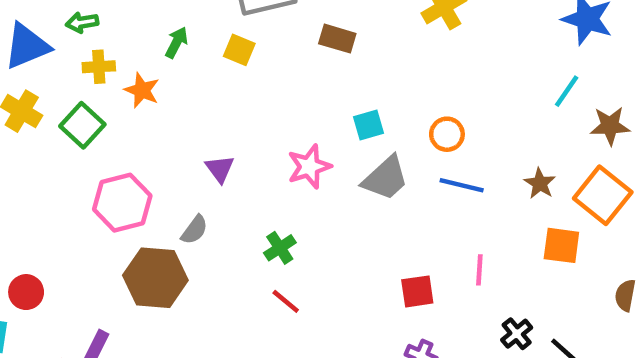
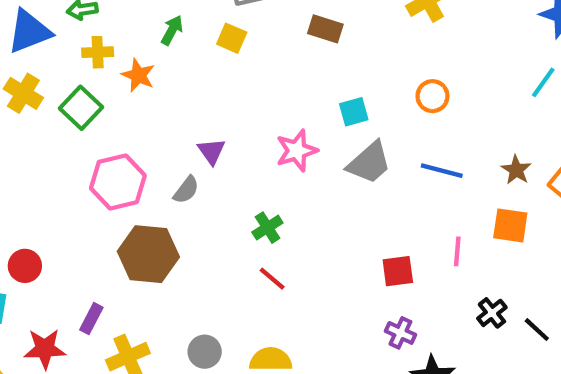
orange circle: (447, 134) -> (432, 96), moved
gray semicircle: (194, 230) -> (186, 190), moved
orange square: (561, 245) -> (510, 225), moved

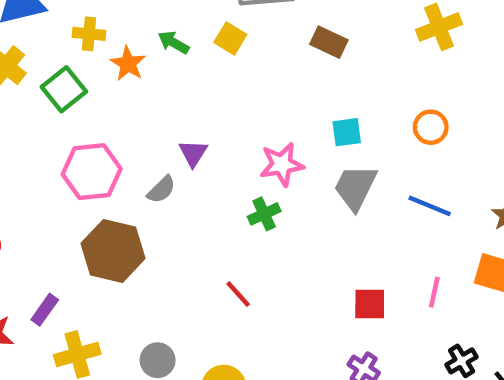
green arrow: (172, 30) -> (173, 42), moved, turned -96
gray trapezoid: (369, 163) -> (355, 187), turned 150
green cross: (267, 228) -> (264, 214), moved

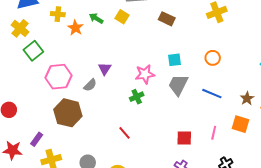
green square: (64, 89) -> (33, 51), moved

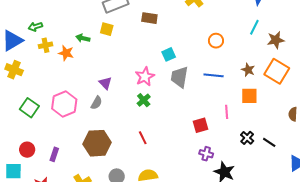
green square: (33, 51) -> (29, 108), moved
orange circle: (213, 58) -> (216, 41), moved
brown hexagon: (68, 113) -> (97, 143), moved
red line: (125, 133) -> (143, 138), turned 32
purple rectangle: (37, 139) -> (54, 154), moved

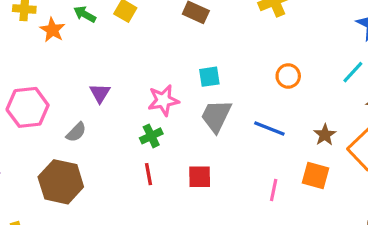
gray semicircle: (96, 103) -> (76, 132), moved
red square: (200, 125) -> (200, 177), moved
red line: (143, 138) -> (148, 174), moved

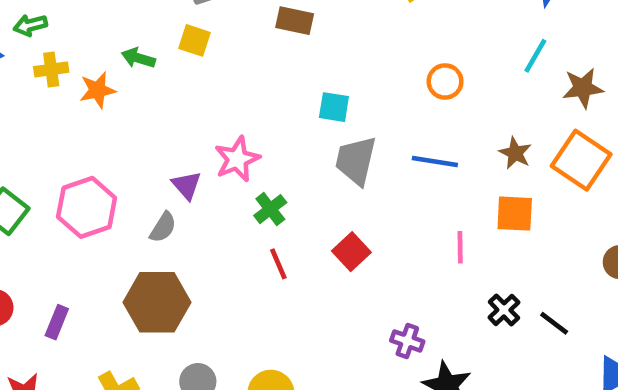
orange star: (52, 30) -> (97, 90), turned -30
cyan square: (209, 77) -> (334, 107), turned 30
purple triangle: (100, 93) -> (186, 185), moved
pink star: (163, 100) -> (237, 159), moved
red square: (200, 177) -> (351, 252), turned -30

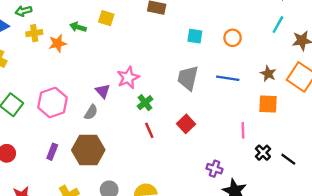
cyan square: (334, 107) -> (195, 36), moved
pink line: (460, 247) -> (243, 130), moved
purple rectangle: (57, 322) -> (52, 152), moved

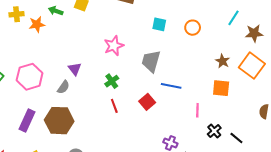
pink star: (128, 78) -> (114, 46), moved
blue line: (228, 78) -> (171, 86), moved
purple rectangle: (52, 152) -> (27, 120), size x1.5

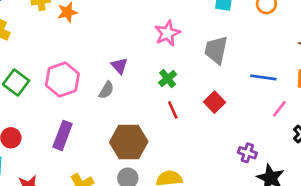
blue line: (171, 86) -> (263, 77), moved
pink line: (197, 110) -> (279, 109), turned 40
brown hexagon: (59, 121) -> (129, 142), moved

